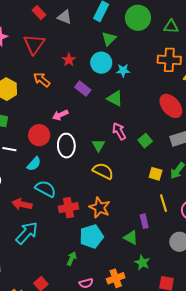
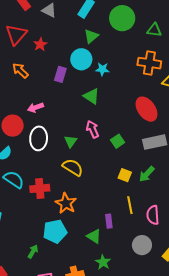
red star: (69, 60) -> (40, 44), moved
purple rectangle: (83, 89) -> (60, 74), moved, turned 63
red cross: (68, 208) -> (40, 188), moved

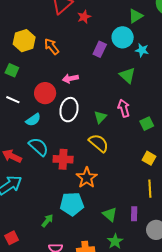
orange arrow: (20, 71) -> (52, 47), moved
purple rectangle: (109, 221) -> (134, 214), moved

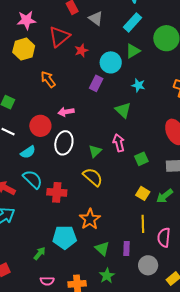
cyan circle: (123, 37) -> (111, 62), moved
yellow hexagon: (24, 41) -> (24, 49), moved
orange star: (87, 178) -> (90, 219), moved

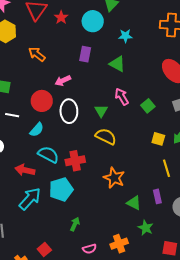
purple rectangle: (96, 83) -> (85, 54), moved
cyan pentagon: (65, 237) -> (61, 189), moved

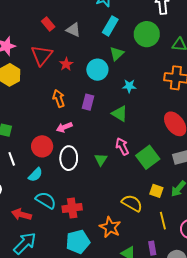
orange arrow: (37, 54) -> (59, 99), moved, turned 30
green square: (148, 106) -> (148, 157), size x1.6
white line: (12, 115) -> (12, 159), turned 56
yellow semicircle: (106, 136) -> (132, 203), moved
cyan pentagon: (61, 189) -> (78, 242), moved

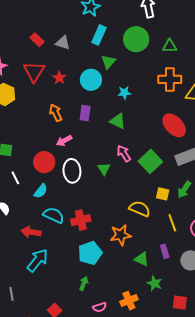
orange star: (110, 227) -> (121, 235), turned -30

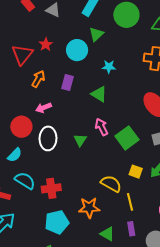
red triangle: (34, 72) -> (22, 55), moved
orange arrow: (56, 113) -> (38, 79), turned 48
yellow line: (172, 223) -> (130, 202), moved

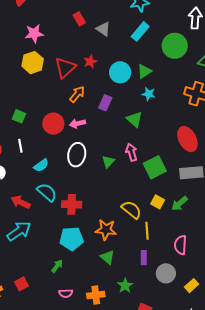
green triangle: (96, 34) -> (144, 71), moved
red circle: (21, 127) -> (53, 124), moved
green triangle: (107, 234) -> (107, 257), moved

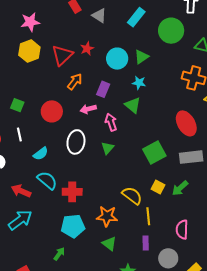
cyan star: (149, 94) -> (139, 83), moved
pink arrow: (78, 124) -> (88, 109), moved
pink arrow: (131, 152) -> (111, 122), moved

